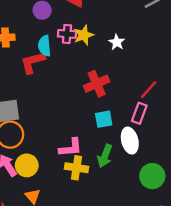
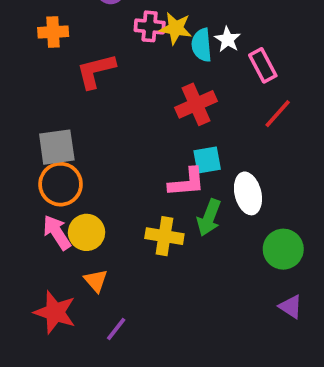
yellow star: (84, 35) -> (176, 28), turned 30
cyan semicircle: (44, 46) -> (202, 45), moved
pink rectangle: (139, 113) -> (263, 65), moved, turned -48
pink L-shape: (71, 148) -> (187, 182), moved

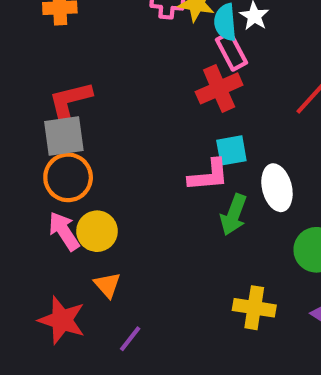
pink rectangle: (263, 65) -> (231, 51), moved
red L-shape: (96, 71) -> (70, 101), moved
yellow cross: (164, 236) -> (254, 308), moved

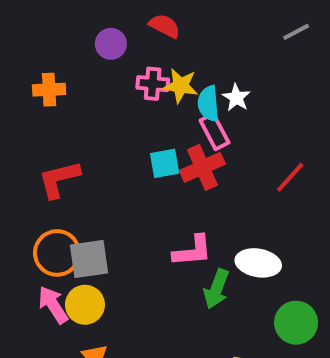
gray square: (64, 136) -> (89, 259), moved
cyan square: (231, 150) -> (165, 163), moved
white ellipse: (277, 188) -> (258, 263), turned -66

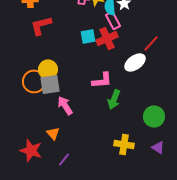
red L-shape: (59, 179) -> (41, 25), moved
white ellipse: (258, 263) -> (135, 62), moved, turned -45
pink arrow: (53, 305) -> (65, 105), moved
yellow circle: (85, 305) -> (48, 69), moved

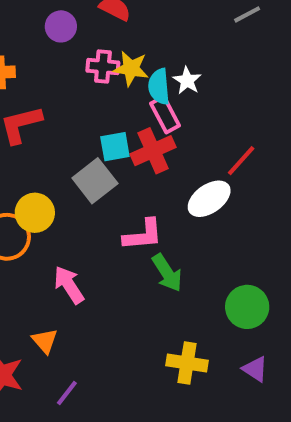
gray square: (50, 84) -> (95, 181), moved, turned -30
green arrow: (114, 99) -> (167, 273), turned -54

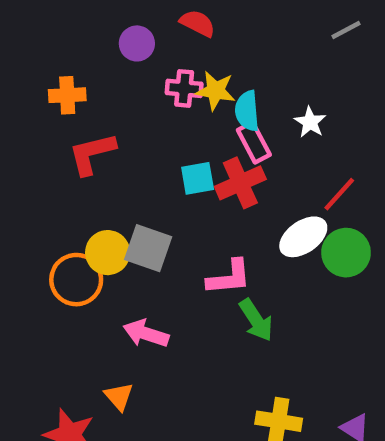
white star: (187, 81) -> (310, 122), moved
gray square: (95, 181) -> (148, 248), moved, turned -33
pink arrow: (69, 285) -> (146, 334), turned -39
green circle: (247, 307) -> (346, 253), moved

